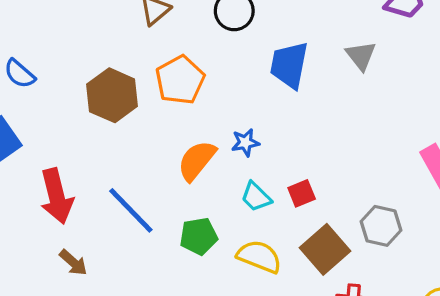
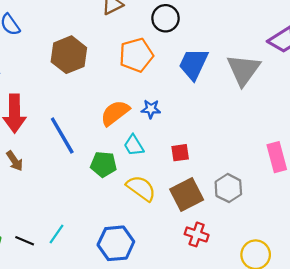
gray triangle: (361, 56) -> (243, 70), size x1.6
orange pentagon: (180, 80) -> (136, 55), moved
cyan trapezoid: (256, 197) -> (134, 145), moved

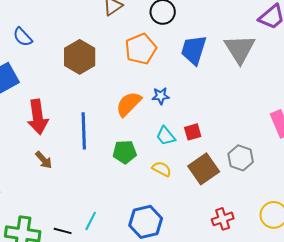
blue line: (62, 135) -> (84, 131), turned 36
cyan trapezoid: (134, 145) -> (166, 136), moved
yellow semicircle: (141, 188) -> (162, 169), size x0.7
red cross: (197, 234) -> (223, 219), moved, turned -30

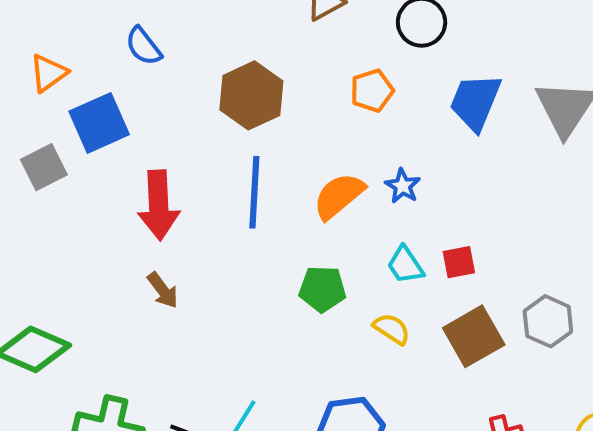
orange pentagon: (141, 49) -> (372, 91), size x0.7
blue star: (161, 96) -> (403, 186), turned 30
blue line: (84, 131) -> (254, 192), moved

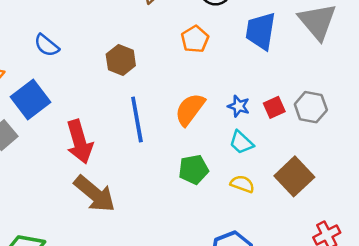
brown hexagon: (251, 95) -> (121, 60), size x0.7
blue star: (403, 186) -> (239, 106), moved
red square: (459, 262) -> (274, 107), moved
brown arrow: (163, 290) -> (95, 194), size x1.8
gray hexagon: (548, 321) -> (311, 107), moved

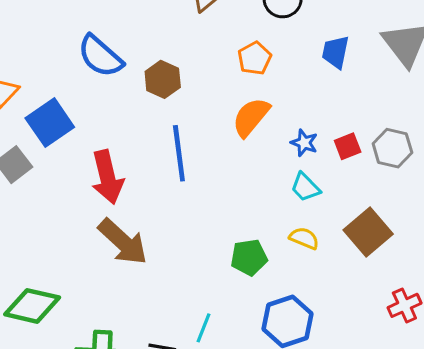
blue trapezoid: (261, 31) -> (335, 52), size x0.7
blue semicircle: (47, 45) -> (100, 56), moved, size x1.5
orange semicircle: (190, 109) -> (251, 117), moved
green pentagon: (193, 170) -> (249, 257), moved

